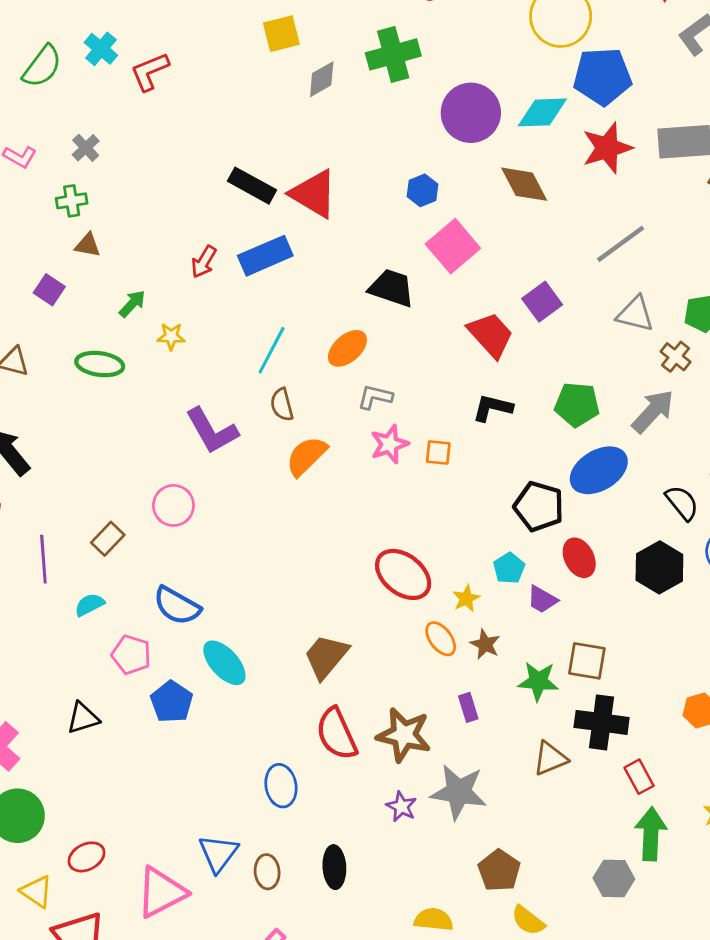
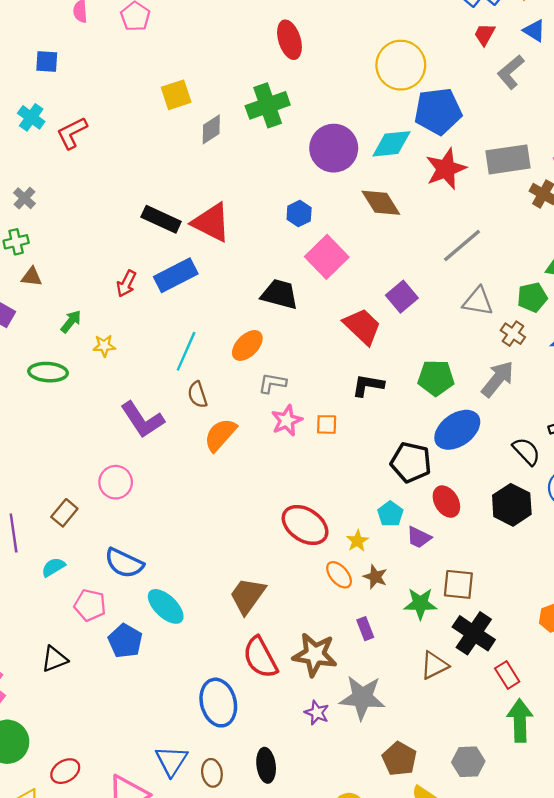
black cross: (602, 722) -> (474, 633), turned 30
blue ellipse: (281, 786) -> (218, 703), size x1.4
gray hexagon: (614, 879) -> (468, 762), moved

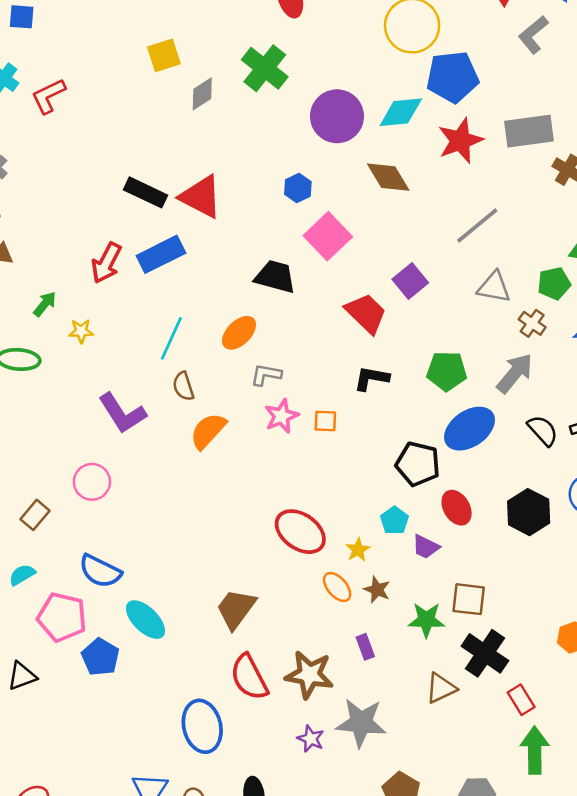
green cross: (268, 105) -> (265, 68), turned -33
red arrow: (126, 284) -> (106, 263), size x1.4
black semicircle: (526, 451) -> (543, 430), moved
pink pentagon: (90, 605) -> (62, 617), size x1.4

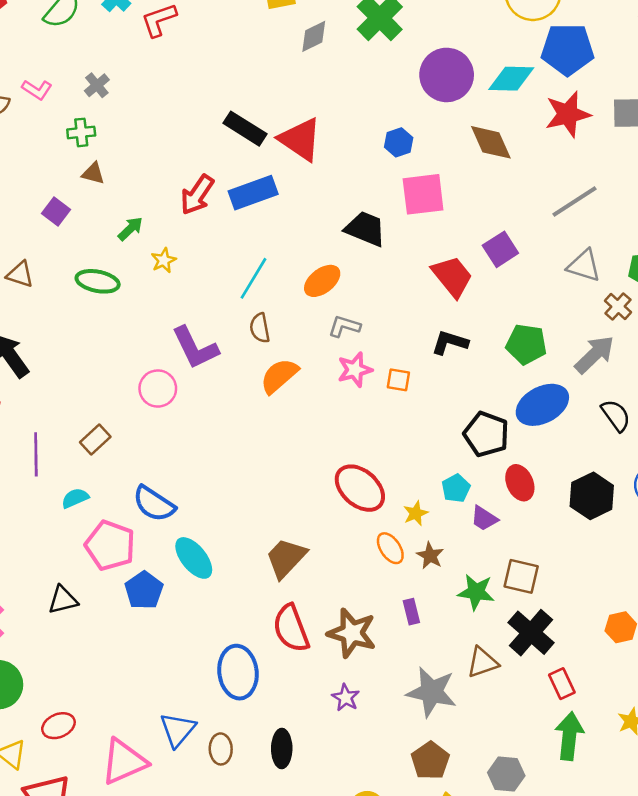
pink square: (328, 236) -> (423, 194), turned 30
yellow star: (81, 331) -> (164, 260), turned -30
pink circle: (92, 482) -> (158, 389), moved
gray star: (361, 723) -> (432, 692), moved

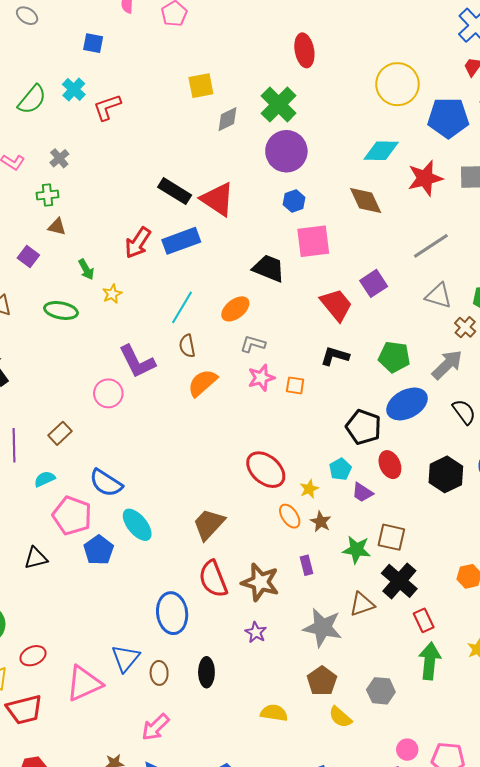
blue pentagon: (567, 49) -> (448, 118), moved
purple circle: (447, 75) -> (286, 151), moved
green arrow: (130, 229) -> (86, 269), turned 105

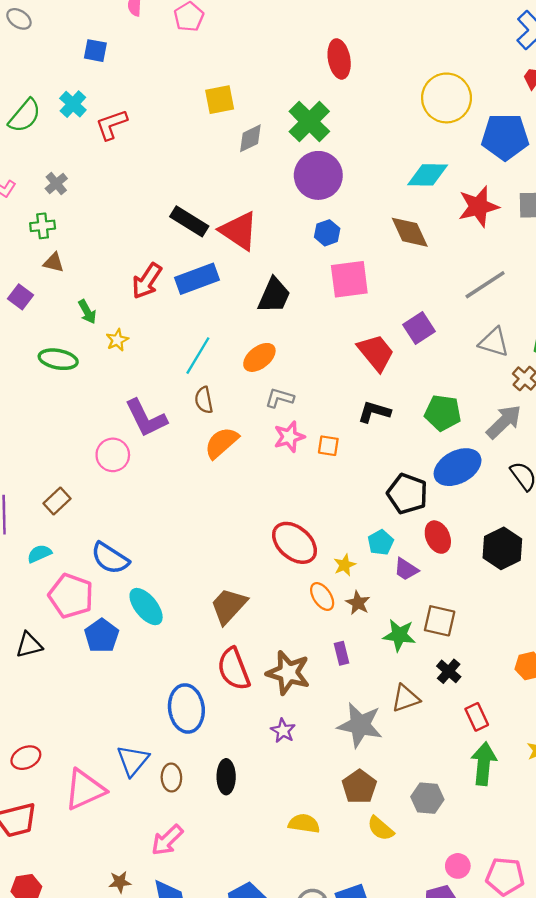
black trapezoid: (269, 268) -> (274, 295), moved, turned 92
black cross: (399, 581) -> (449, 671), size x0.6

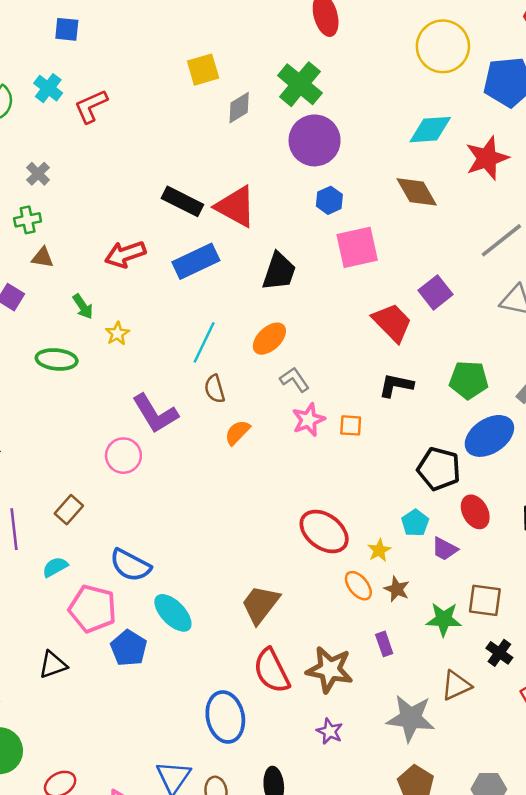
red arrow: (147, 281) -> (125, 254), moved, turned 42
gray L-shape: (280, 398) -> (295, 380), turned 44
orange semicircle: (222, 443) -> (237, 432), size x0.7

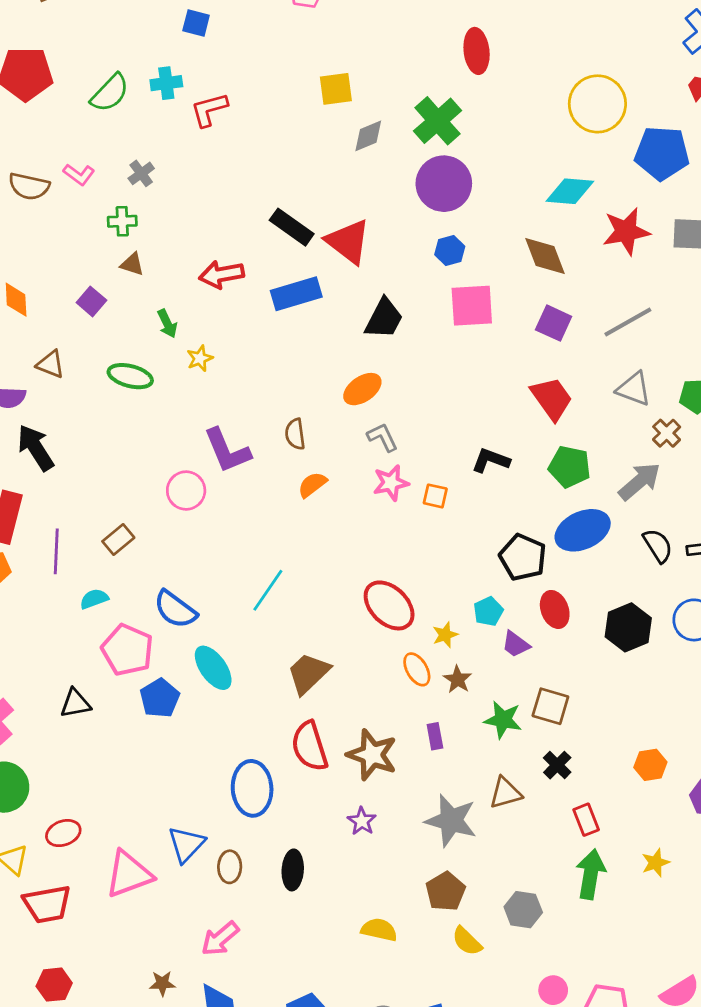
cyan cross: (48, 88) -> (166, 83), turned 36
purple square: (435, 292) -> (554, 323), moved, turned -36
red trapezoid: (392, 323) -> (552, 398), moved
cyan line: (204, 342) -> (268, 590), moved

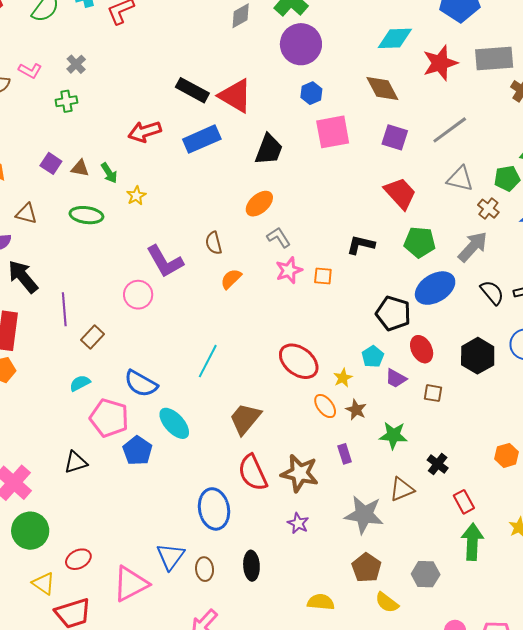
brown triangle: (132, 264) -> (80, 168), moved
purple line: (56, 551) -> (64, 309), moved
brown square: (550, 706) -> (433, 393), moved, size x0.7

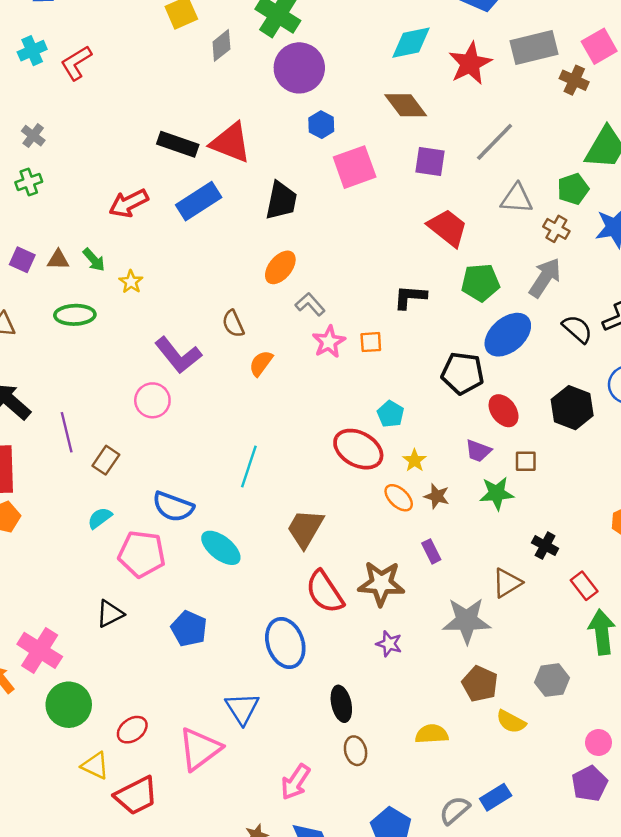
cyan pentagon: (373, 357) -> (391, 414), moved
green star: (393, 435) -> (497, 493), moved
blue pentagon: (137, 451) -> (189, 629), moved
brown ellipse: (205, 569) -> (356, 751), moved

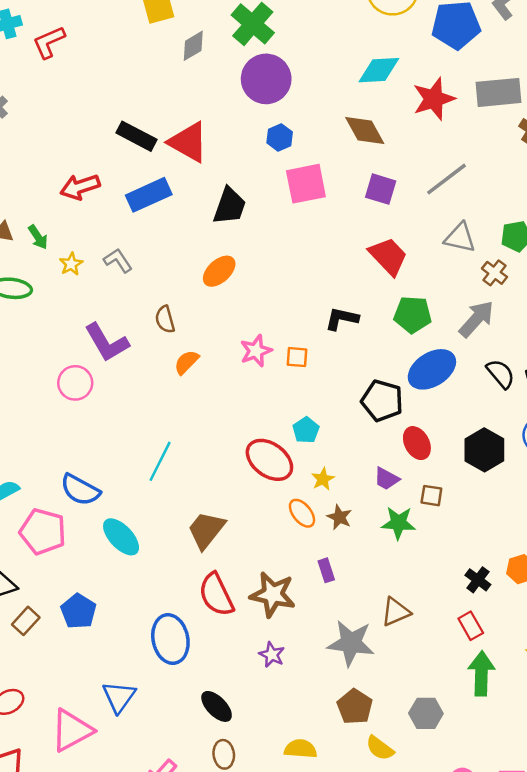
gray L-shape: (310, 304) -> (118, 260), moved
brown rectangle: (106, 460) -> (26, 621), moved
black cross: (545, 546) -> (478, 580), moved
black ellipse: (341, 704) -> (217, 706), turned -40

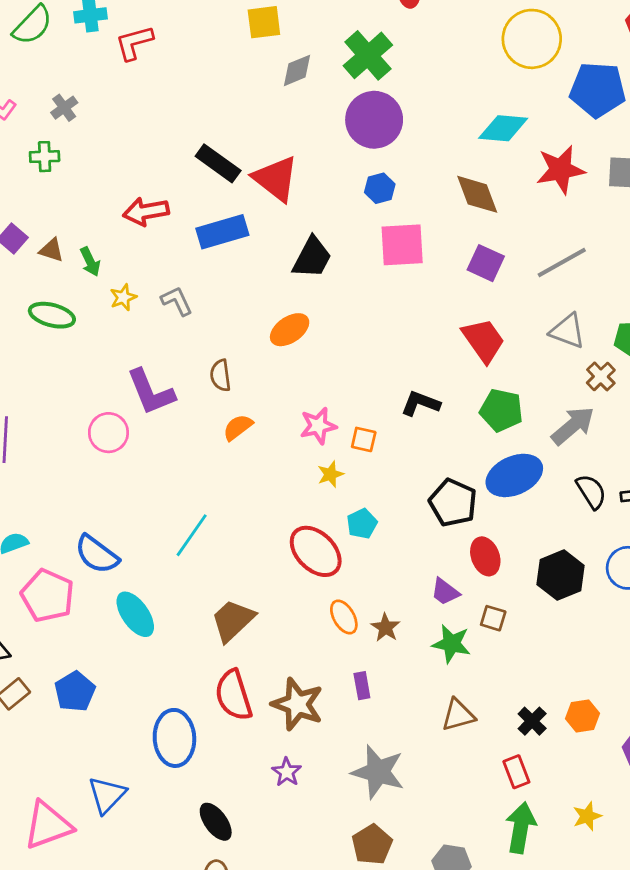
yellow star: (323, 479) -> (330, 474), moved
brown triangle: (396, 612) -> (458, 715), moved

